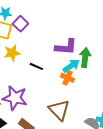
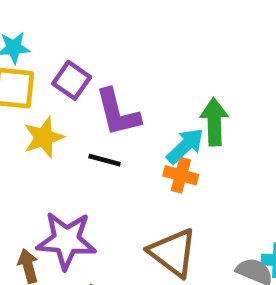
purple square: (20, 24) -> (72, 80), moved
purple L-shape: (66, 47) -> (118, 113), moved, turned 80

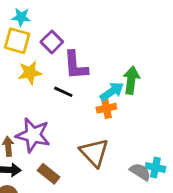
orange cross: (181, 175) -> (106, 108), turned -36

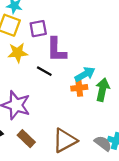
purple square: (52, 42) -> (38, 29), turned 30
green arrow: (131, 80) -> (102, 90), moved
brown triangle: (94, 153) -> (65, 140), moved, turned 40

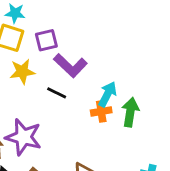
purple L-shape: (56, 50) -> (70, 66), turned -44
cyan arrow: (85, 74) -> (107, 94), turned -30

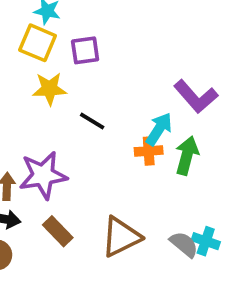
purple L-shape: (70, 66) -> (196, 97), moved
purple star: (23, 137) -> (43, 175), turned -30

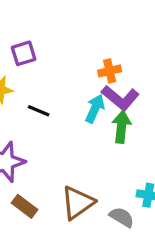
purple L-shape: (196, 97) -> (120, 98), moved
orange cross: (149, 151) -> (110, 71), moved
gray semicircle: (184, 244) -> (122, 217), moved

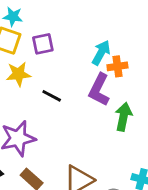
purple L-shape: (120, 98) -> (99, 90), moved, turned 72
cyan arrow: (95, 109) -> (101, 53), moved

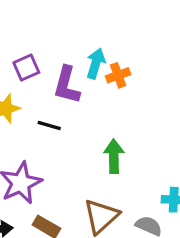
purple L-shape: (99, 90) -> (67, 85), moved
green arrow: (123, 117) -> (114, 156), moved

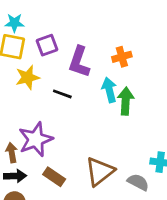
cyan arrow: (96, 63) -> (109, 90), moved, turned -35
green arrow: (114, 156) -> (126, 101), moved

